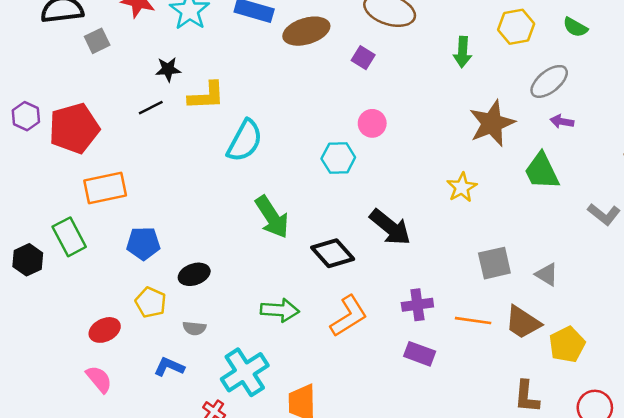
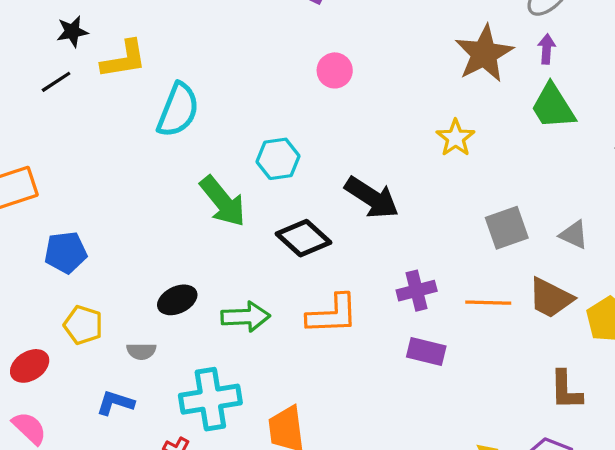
purple arrow: (562, 121) -> (547, 49), moved, turned 90
cyan hexagon: (338, 158) -> (278, 159), moved
black ellipse: (194, 274) -> (177, 300), moved
orange L-shape: (349, 316) -> (332, 314), turned 36
cyan cross: (245, 372) -> (210, 399), turned 30

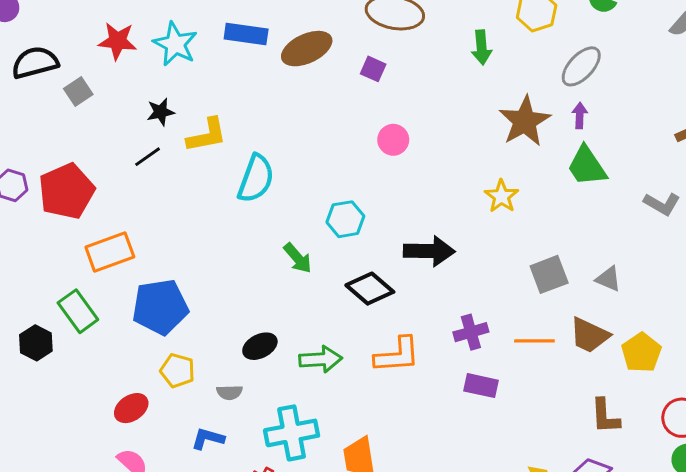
black arrow: (372, 198) -> (429, 251), turned -30
green arrow: (223, 201) -> (298, 258), size x0.7
blue pentagon: (66, 252) -> (160, 307), size x1.5

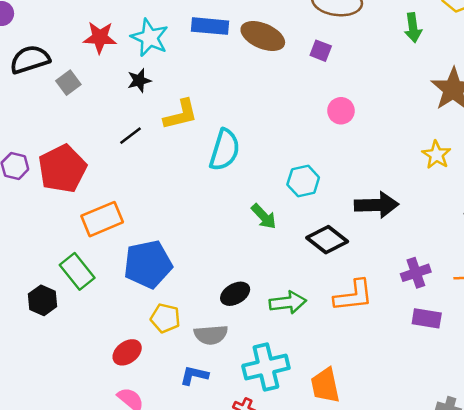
brown ellipse: (307, 49) -> (263, 36), turned 51
black star: (161, 112) -> (139, 80), moved
gray semicircle: (229, 392) -> (211, 335), size x1.5

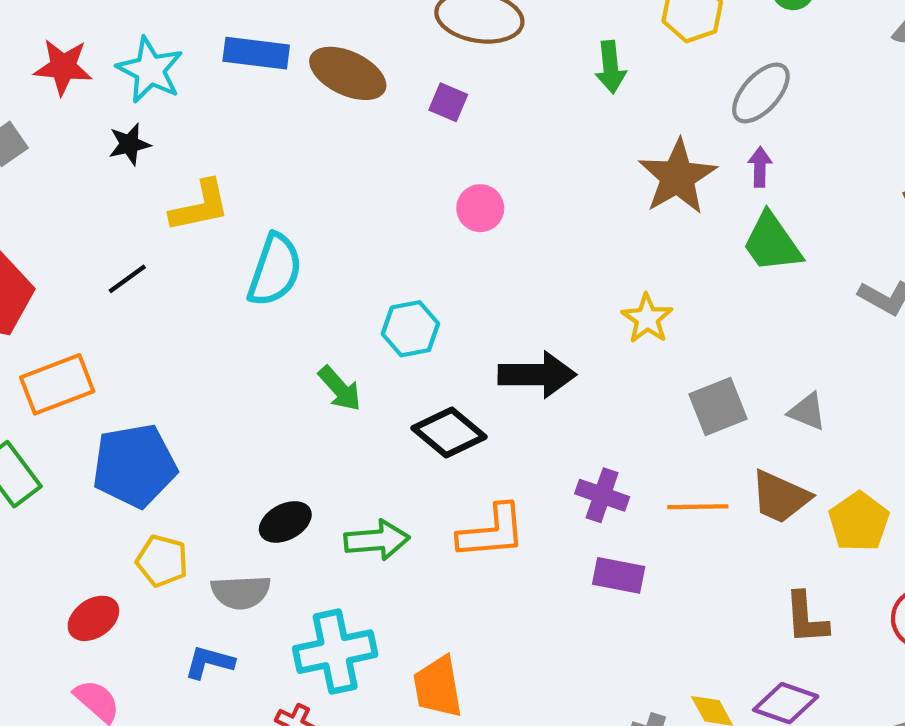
black line: (131, 136) -> (127, 279), moved
yellow star: (436, 155) -> (647, 319), moved
purple cross: (416, 273) -> (602, 495), turned 36

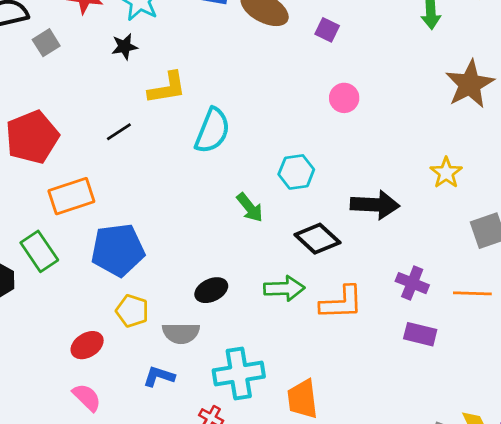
green arrow: (377, 540) -> (284, 288), moved

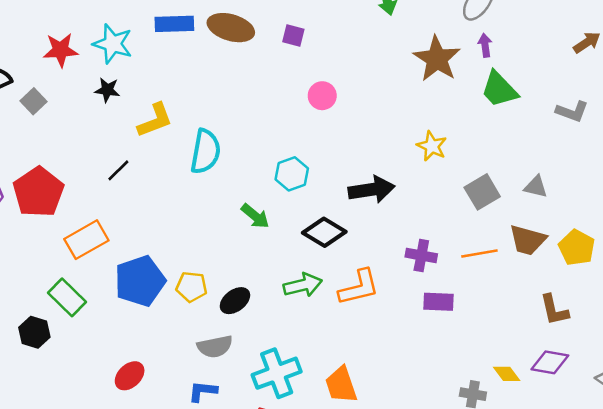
black star: (124, 47) -> (107, 90), turned 30
yellow pentagon: (132, 311) -> (191, 287), moved

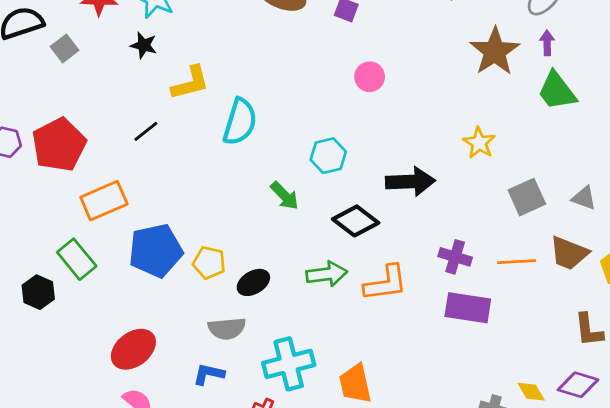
purple rectangle: (439, 302) -> (468, 308), size x1.4
red ellipse: (130, 376) -> (133, 349), size x1.4

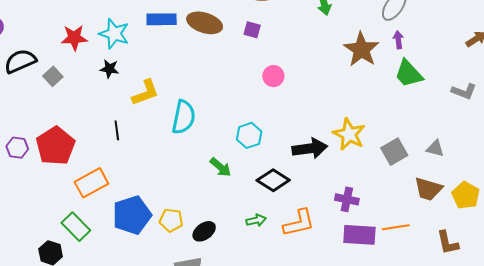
black line: (146, 131) -> (117, 130), turned -54
yellow star: (479, 143) -> (349, 134), moved, size x1.4
orange line: (517, 262) -> (396, 227), moved
green arrow: (327, 274) -> (256, 220), size x0.7

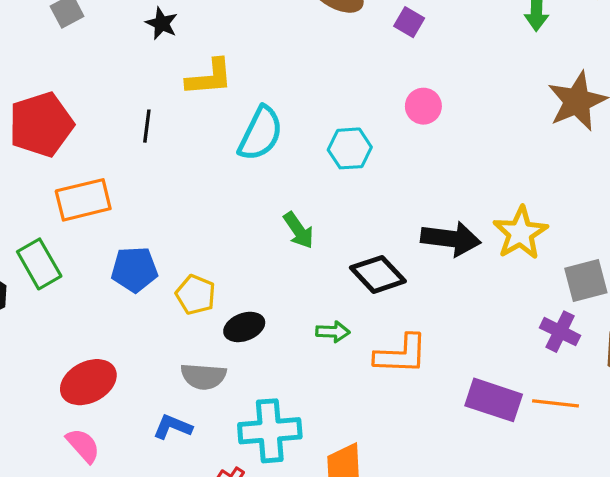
cyan hexagon: (249, 135) -> (350, 148), moved
purple cross: (347, 199) -> (560, 332), moved
blue pentagon: (132, 215) -> (134, 269), size x0.7

